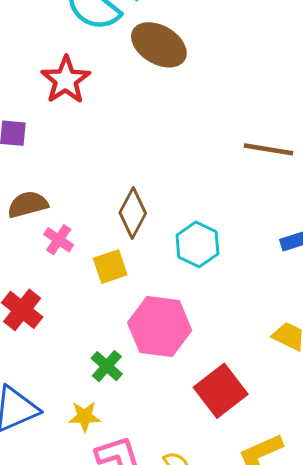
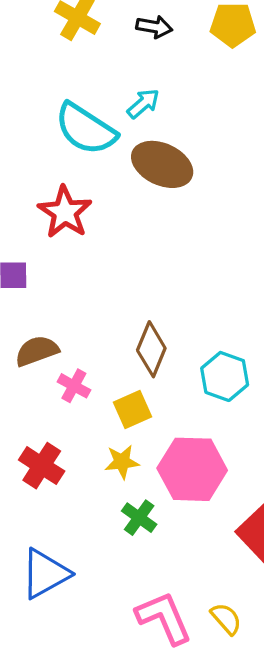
yellow star: (85, 417) -> (122, 462), moved

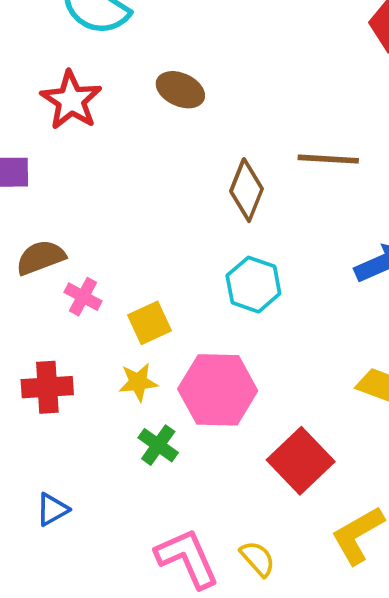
brown ellipse: (162, 164) -> (180, 90), moved, size x0.7
brown diamond: (151, 349) -> (247, 190), moved
red cross: (42, 466) -> (47, 387), turned -36
blue triangle: (45, 574) -> (52, 509), size x0.6

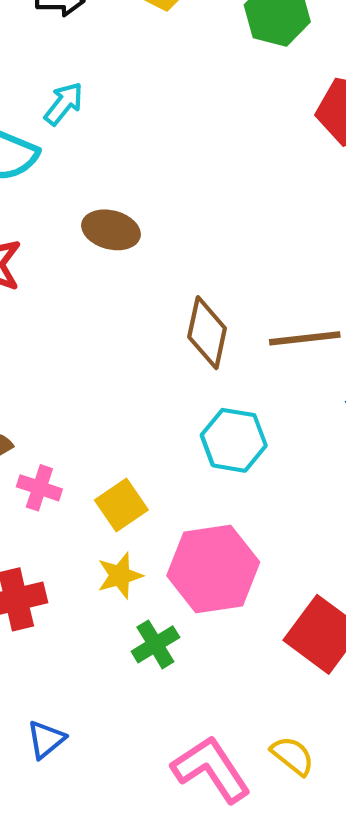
brown line: (328, 159) -> (305, 338), moved
green cross: (158, 445) -> (155, 644), turned 33

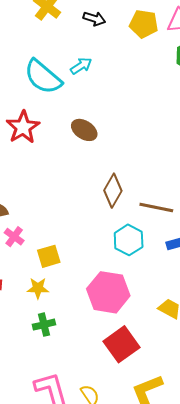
cyan hexagon: (234, 440) -> (129, 240), moved
pink hexagon: (213, 569) -> (108, 292), moved

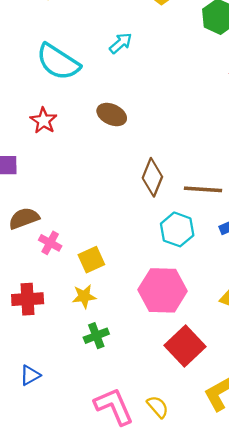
cyan arrow: (81, 66) -> (121, 43), moved
red star: (23, 127) -> (44, 121), size x0.7

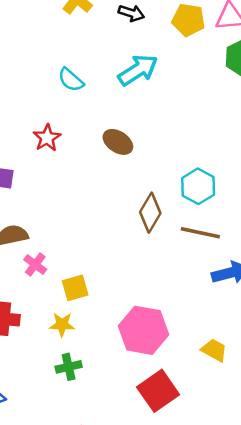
cyan arrow: (121, 43) -> (138, 70), size x1.6
cyan semicircle: (58, 62) -> (71, 80), size x0.6
cyan hexagon: (177, 229) -> (198, 186), moved

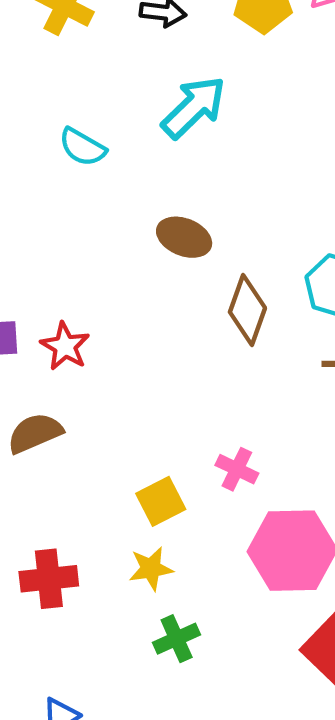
red star: (47, 138) -> (65, 346), moved
brown diamond: (150, 213) -> (247, 310), moved
pink cross: (35, 264) -> (237, 469), moved

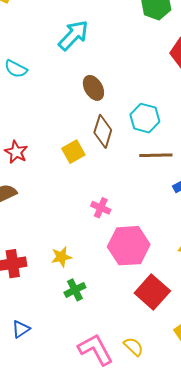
cyan semicircle: (82, 147) -> (16, 69), moved
brown ellipse: (184, 237) -> (93, 88), moved, turned 40
yellow square: (161, 501) -> (73, 152), moved

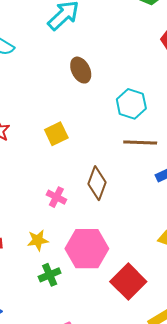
brown diamond: (103, 131) -> (97, 183), moved
pink cross: (101, 208) -> (56, 197), moved
pink hexagon: (129, 246) -> (87, 249), moved

